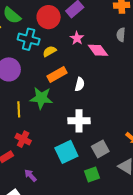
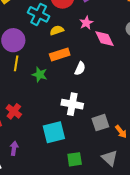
green star: (41, 98) -> (40, 75), size x0.7
yellow line: (19, 109) -> (16, 63), moved
gray square: (100, 149) -> (100, 123), moved
purple arrow: (30, 175) -> (14, 148), turned 40

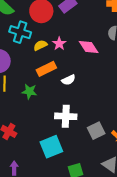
pink star: (86, 23) -> (59, 44), moved
white semicircle: (80, 68) -> (69, 80), turned 48

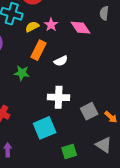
orange rectangle: (46, 69) -> (39, 50), turned -36

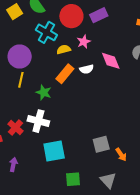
pink star: (51, 25) -> (84, 42), moved
white semicircle: (61, 61) -> (87, 69), moved
white cross: (59, 97) -> (38, 121), moved

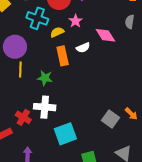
orange rectangle: (65, 74) -> (63, 56), turned -42
gray square: (101, 144) -> (111, 119), turned -30
orange arrow: (121, 155) -> (131, 114), moved

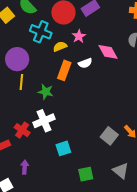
orange rectangle: (63, 56) -> (64, 70), turned 30
white cross: (45, 107) -> (44, 121), turned -30
cyan square: (65, 134) -> (63, 148), size x0.7

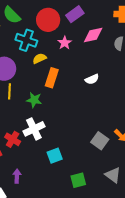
yellow semicircle: (60, 47) -> (40, 58), moved
pink diamond: (108, 52) -> (93, 35), moved, turned -70
white semicircle: (85, 63) -> (92, 79), moved

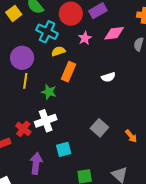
gray square: (100, 141) -> (99, 128), moved
purple arrow: (17, 176) -> (36, 163), moved, size x1.5

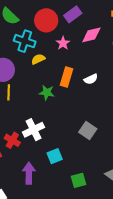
orange rectangle: (69, 72) -> (67, 77), moved
green star: (49, 92) -> (47, 93), moved

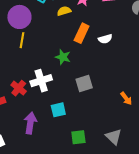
yellow semicircle: (38, 59) -> (64, 11), moved
green star: (47, 93) -> (63, 57), moved
gray square: (88, 131) -> (84, 84), moved, turned 30

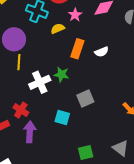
white cross: (41, 81) -> (40, 82), moved
cyan square: (58, 110) -> (62, 117), moved, turned 35
purple arrow: (30, 123) -> (30, 132), moved

